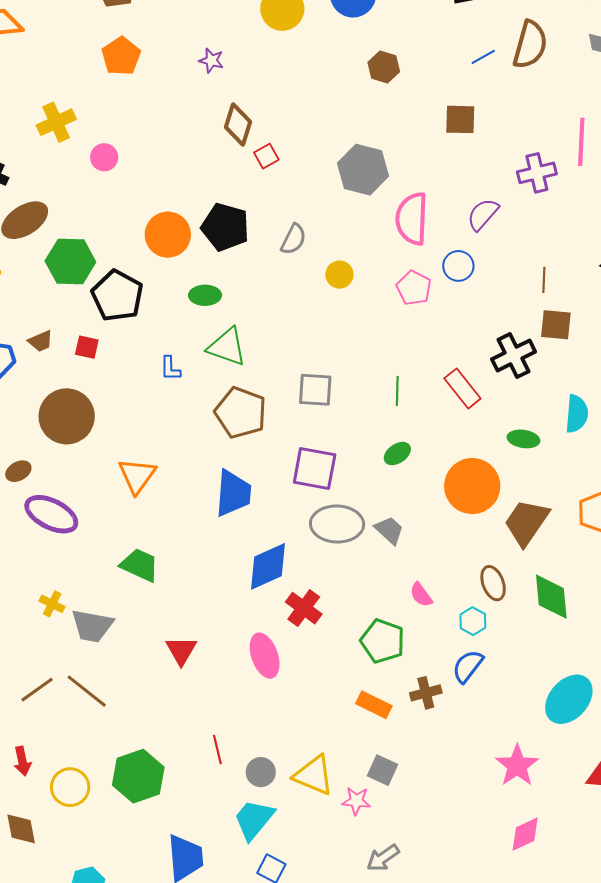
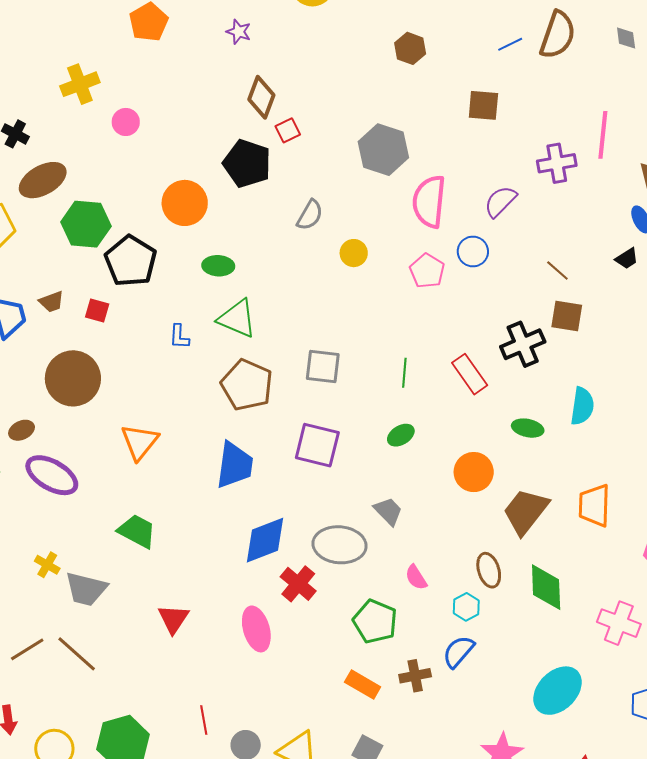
black pentagon: (225, 227) -> (247, 163), moved
brown line: (544, 280) -> (557, 271), turned -55
orange circle: (472, 486) -> (474, 472), size x0.7
gray ellipse: (337, 524) -> (340, 545), moved

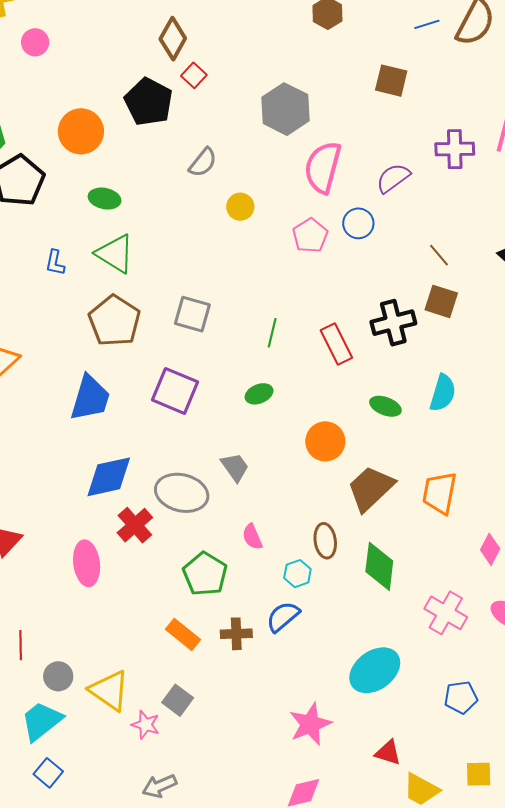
red square: (288, 130) -> (194, 75), turned -30

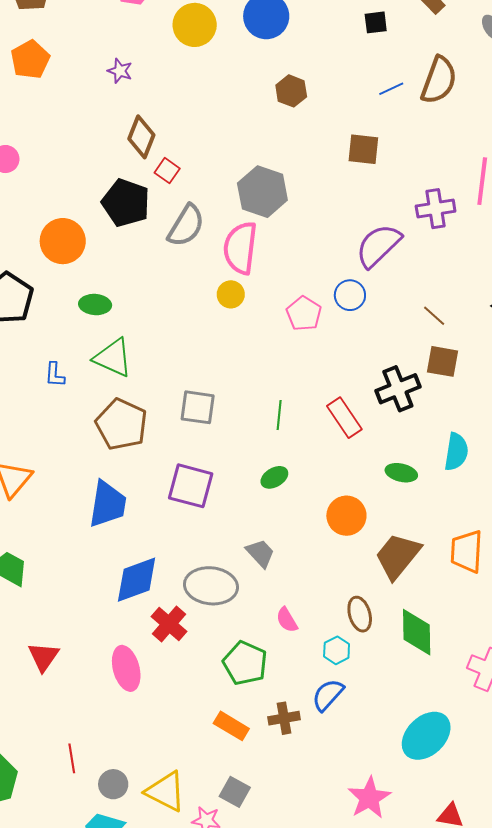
gray semicircle: (203, 162) -> (186, 226), moved, size x1.4
pink semicircle: (323, 167) -> (240, 248), moved
purple semicircle: (393, 178) -> (378, 246), size x1.4

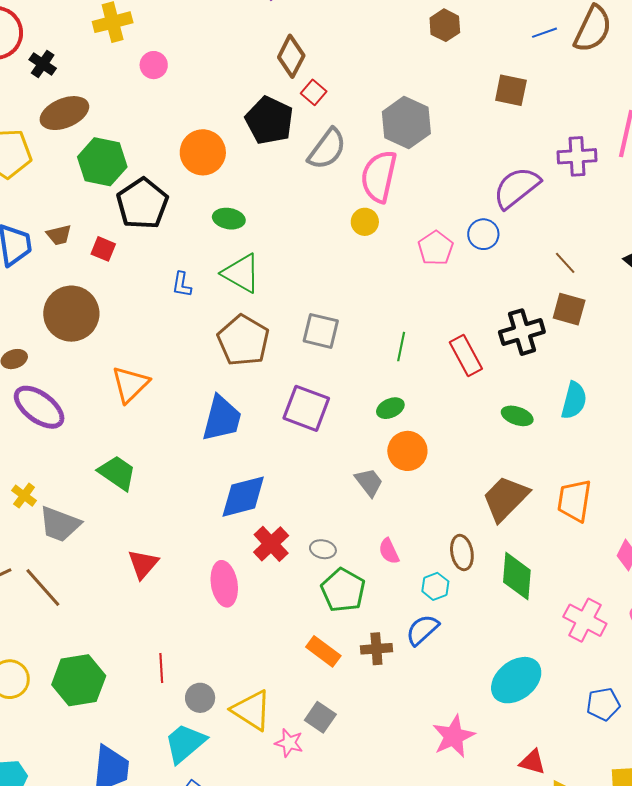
orange circle: (346, 516) -> (407, 451), moved
gray ellipse: (211, 586) -> (323, 549), moved, size x0.5

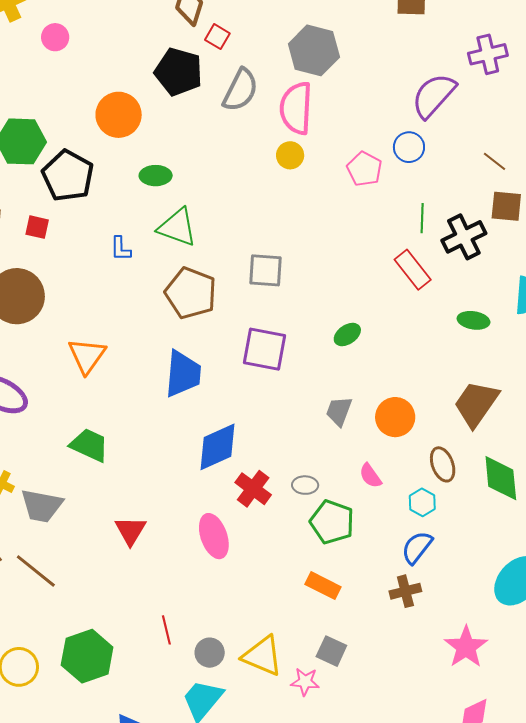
green line: (401, 347) -> (422, 218), moved
orange circle: (407, 451) -> (395, 417), moved
gray trapezoid: (369, 482) -> (339, 411), turned -112
brown cross: (376, 649) -> (405, 591), moved

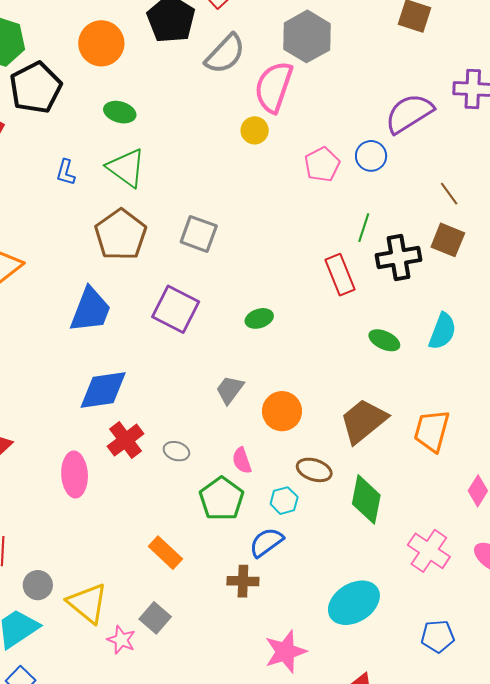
brown ellipse: (443, 464) -> (314, 470), turned -68
green pentagon: (332, 522) -> (222, 499), moved

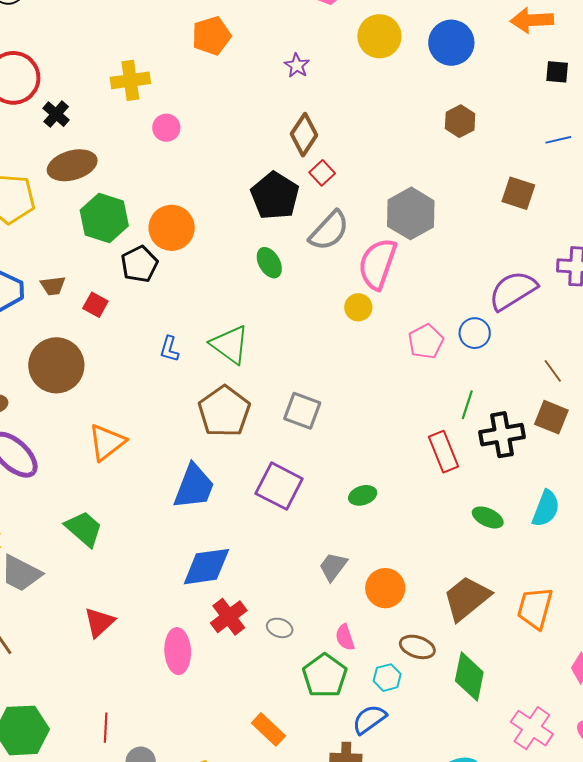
orange circle: (101, 43) -> (172, 228), moved
black pentagon: (36, 88) -> (139, 264), size x0.7
green ellipse: (120, 112) -> (269, 263), moved, turned 44

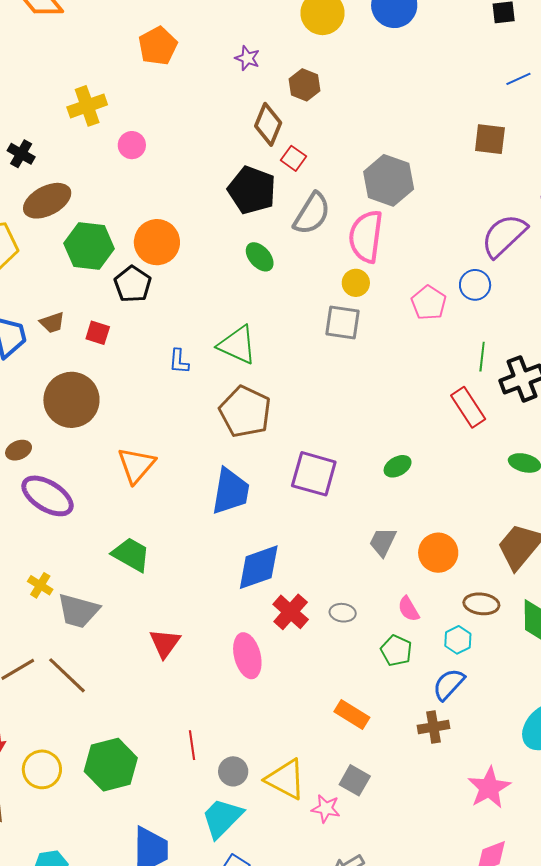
brown hexagon: (460, 121) -> (304, 85), moved
gray square: (302, 411) -> (342, 322), moved
green pentagon: (325, 676) -> (396, 650), size x0.7

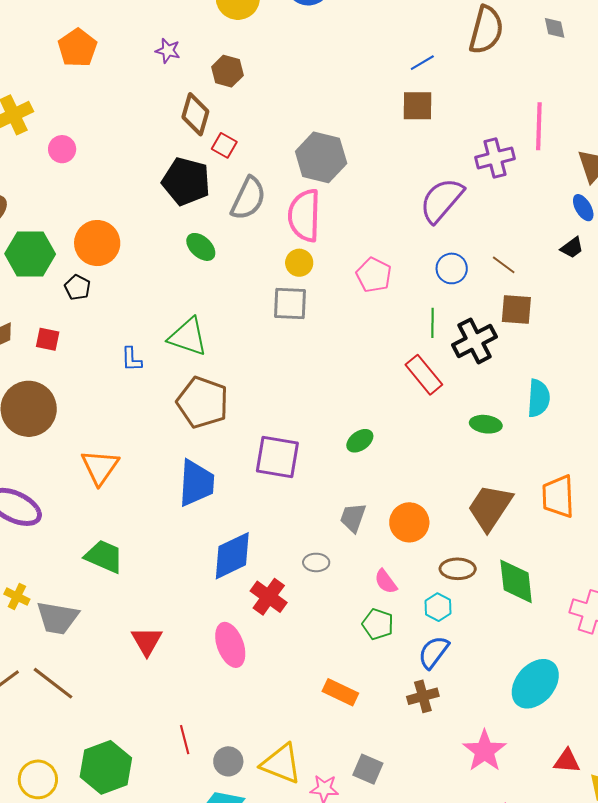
blue line: (518, 79) -> (422, 63), moved
black pentagon: (133, 284) -> (77, 287), size x0.7
blue circle: (475, 285) -> (452, 268), moved
gray ellipse: (343, 613) -> (316, 562), moved
gray square: (355, 780) -> (368, 769), moved

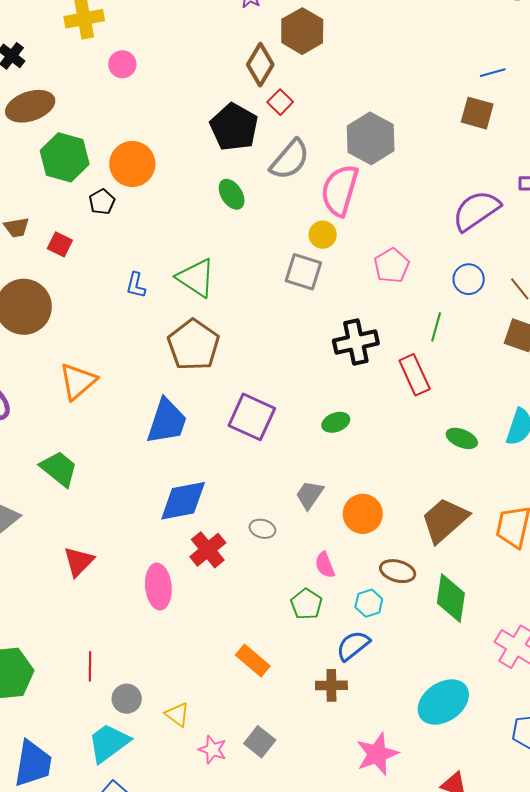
brown hexagon: (227, 71) -> (302, 31), size x1.4
black cross: (475, 341) -> (356, 342), moved
yellow triangle: (281, 764) -> (177, 714), size x0.6

